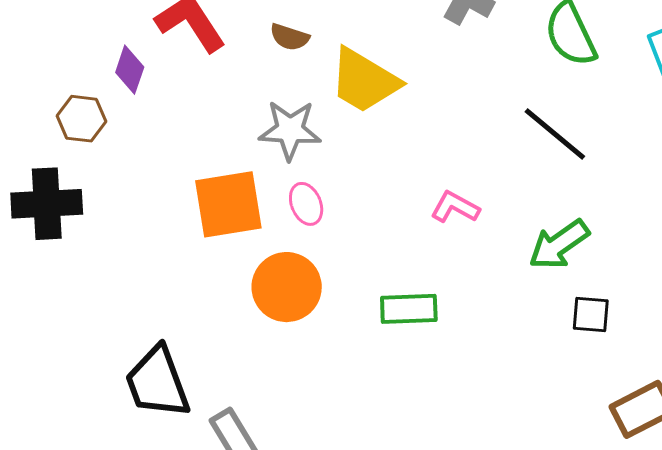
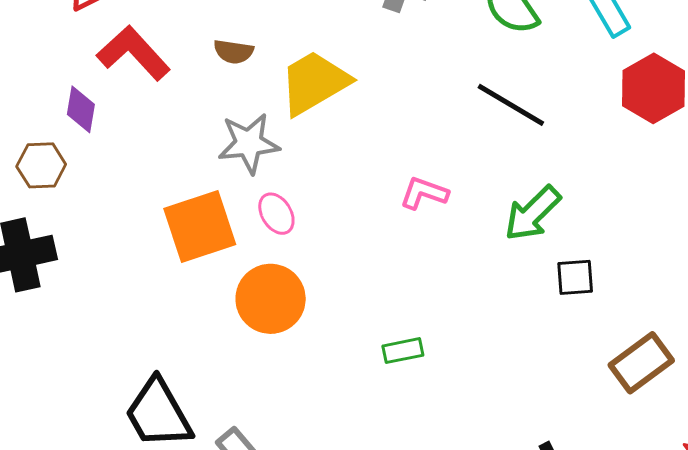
yellow trapezoid: (364, 81) -> (314, 83), turned 128
green rectangle: (409, 309) -> (403, 351), moved, size x0.7

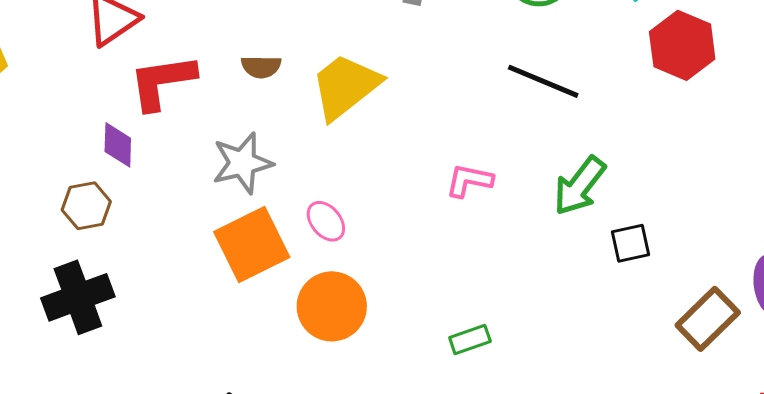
red L-shape: (133, 53) -> (162, 82), turned -48
gray star: (249, 143) -> (242, 163), moved

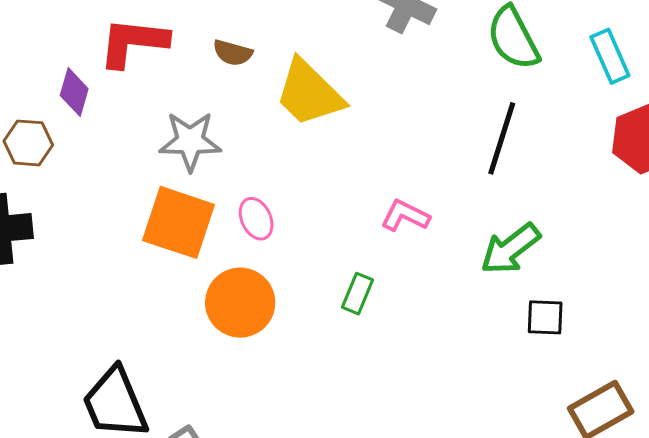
black line: (543, 81) -> (502, 138), turned 70
yellow trapezoid: (345, 86) -> (309, 93), turned -112
orange square: (252, 245) -> (178, 222), turned 30
green rectangle: (470, 340) -> (358, 294), moved, turned -63

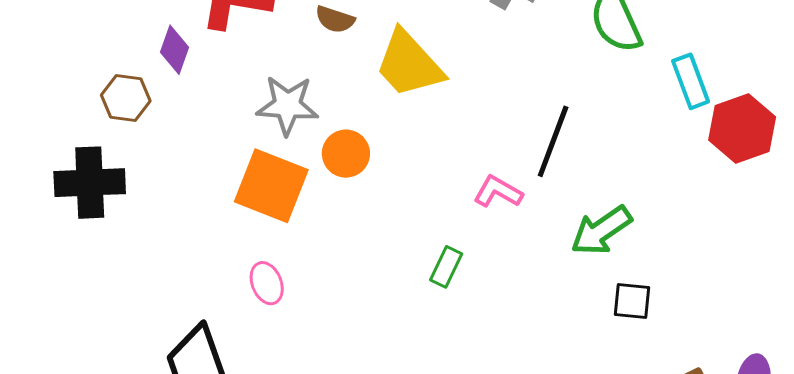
cyan rectangle: (610, 56) -> (691, 81), moved
black line: (502, 138) -> (553, 141), moved
pink ellipse: (256, 219) -> (267, 283), moved
orange circle: (240, 303) -> (346, 154), moved, size x0.7

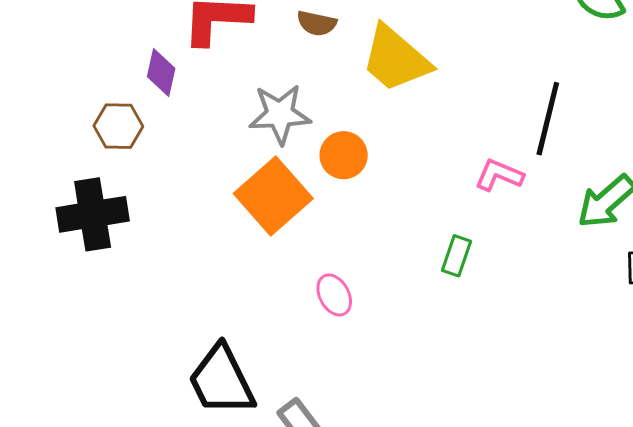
orange square: (271, 186) -> (273, 196), turned 34
pink ellipse: (267, 283) -> (334, 295), moved

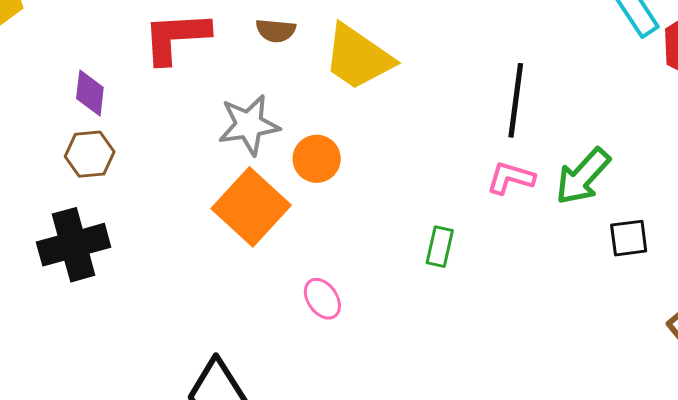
purple diamond: (161, 72) -> (90, 93), moved
pink L-shape: (499, 175) -> (511, 178), moved

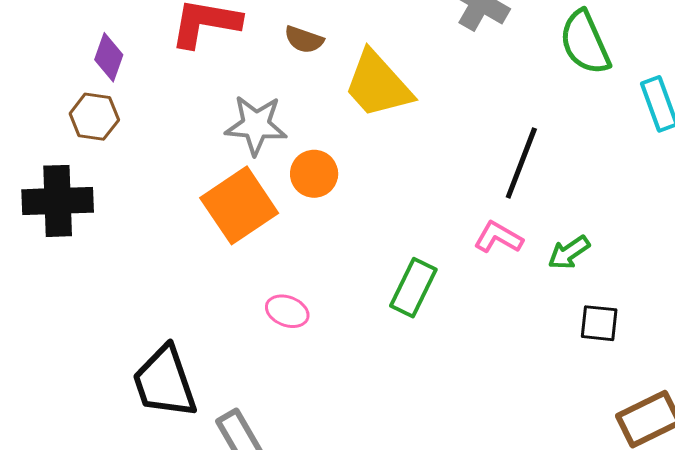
green arrow: (583, 176) -> (569, 253), size x0.7
green rectangle: (440, 247) -> (413, 288), size x1.4
pink ellipse: (322, 299) -> (287, 311), turned -48

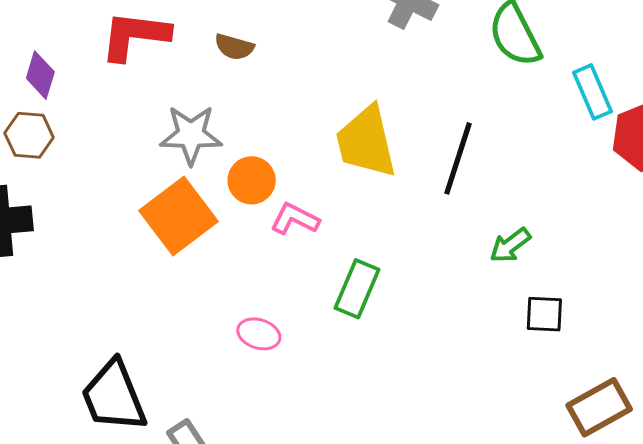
yellow trapezoid: (378, 85) -> (366, 142), moved, turned 32
pink L-shape: (498, 237) -> (295, 219), moved
pink ellipse: (287, 311) -> (259, 334), moved

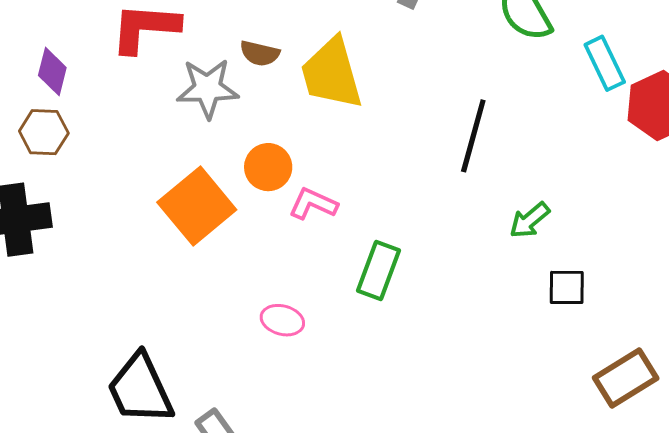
brown semicircle: (234, 47) -> (260, 53), moved
gray star: (191, 135) -> (208, 88), moved
yellow trapezoid: (366, 142) -> (332, 74), moved

